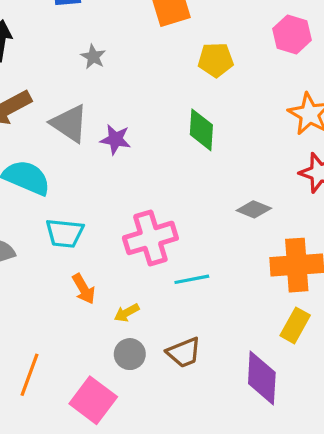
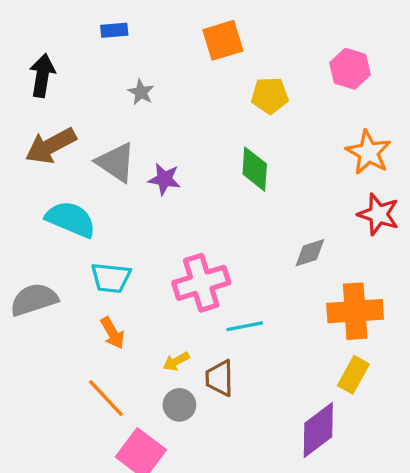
gray diamond: (254, 209) -> (310, 253), turned -40
orange arrow: (84, 289) -> (113, 333), moved
brown trapezoid: (184, 353) -> (220, 378), moved, turned 111
orange line: (30, 375) -> (106, 398), moved, turned -63
purple diamond: (262, 378) -> (318, 430), turned 50

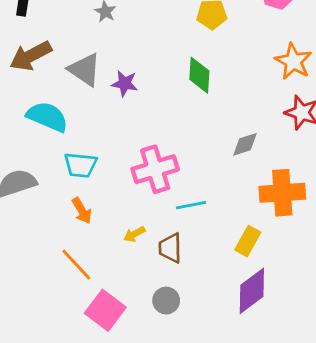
yellow rectangle: (353, 375) -> (248, 241), moved
gray circle: (179, 405) -> (166, 301), moved

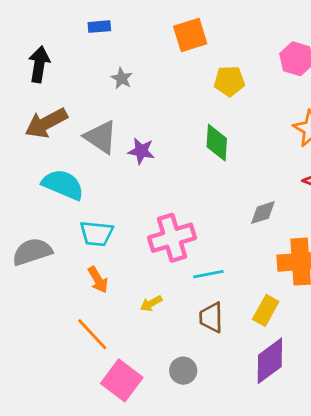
brown trapezoid: (170, 248) -> (211, 317), moved

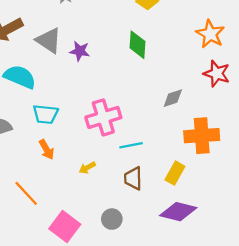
orange line: (92, 334) -> (26, 193), moved
purple diamond: (270, 361) -> (178, 212), turned 51

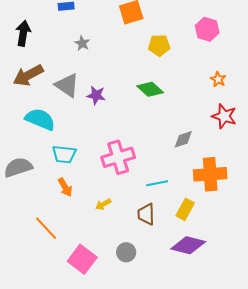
orange star: (210, 34) -> (218, 79), size x0.6
green diamond: (138, 45) -> (150, 89), turned -52
cyan line: (131, 145) -> (157, 183), moved

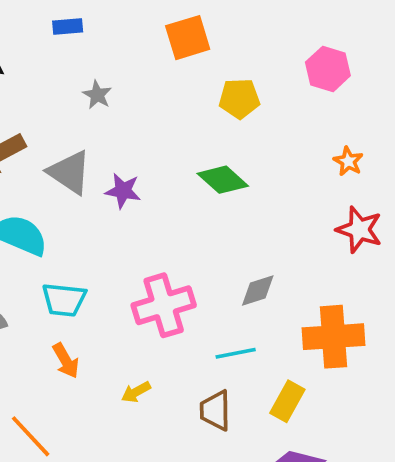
gray diamond: (183, 139) -> (258, 290), moved

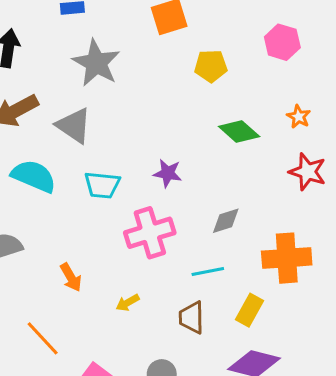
gray star: (97, 95) -> (96, 63), size x2.0
green diamond: (223, 180) -> (239, 131), moved
purple star: (123, 191) -> (168, 173), moved
cyan trapezoid: (64, 300) -> (102, 185), moved

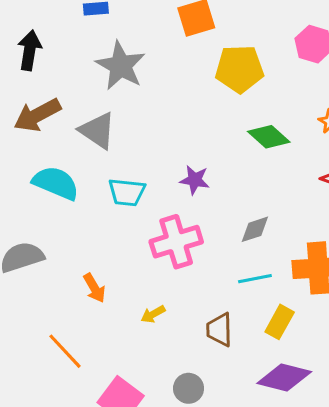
yellow pentagon: (211, 66) -> (239, 69), size x1.4
cyan line: (208, 271) -> (255, 279), moved

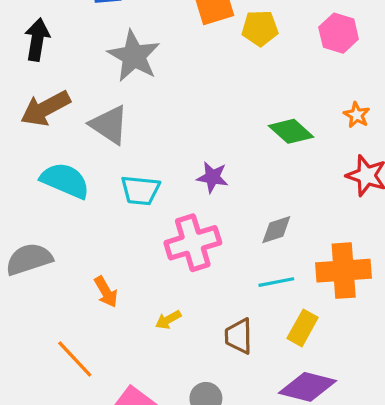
yellow pentagon: (239, 69) -> (260, 28), moved, size x0.7

